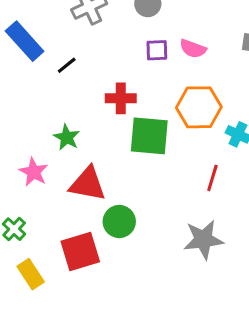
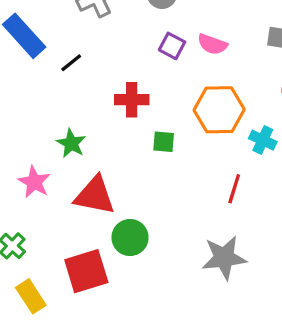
purple square: (157, 50) -> (172, 46), turned 30
green square: (149, 136) -> (164, 142), size x0.5

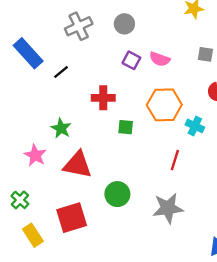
green circle: (130, 238) -> (117, 194), moved

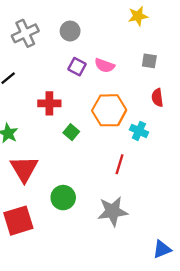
green square: (126, 127) -> (71, 132), turned 35
red triangle: (77, 165) -> (24, 169), turned 48

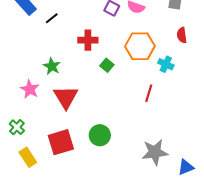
green circle: (63, 198) -> (100, 135), moved
gray star: (113, 211) -> (155, 152), moved

